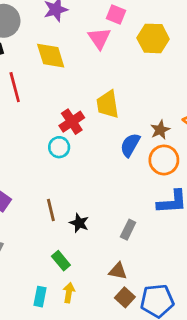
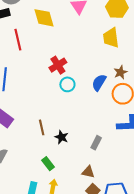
yellow trapezoid: (108, 104) -> (111, 38), moved
cyan circle: (59, 147) -> (67, 84), moved

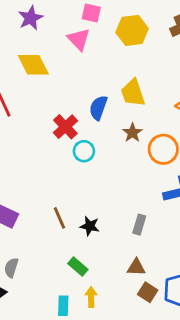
yellow trapezoid: (111, 38) -> (133, 93), moved
brown star: (121, 72) -> (132, 133), moved
blue semicircle: (99, 83) -> (98, 108), moved

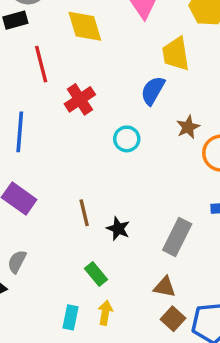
yellow trapezoid: (133, 93) -> (176, 54), moved
red cross: (65, 127) -> (80, 99), moved
gray rectangle: (139, 225) -> (177, 237), size x1.5

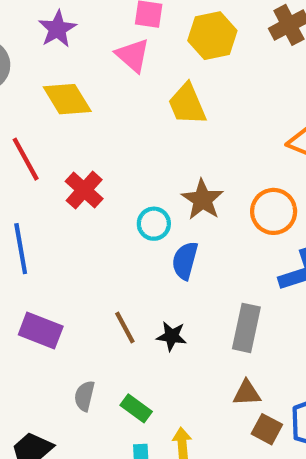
blue semicircle: (153, 91) -> (185, 261), moved
brown star: (188, 127) -> (203, 200), moved, size x1.4
gray semicircle: (17, 262) -> (84, 396), moved
green rectangle: (96, 274) -> (136, 408), moved

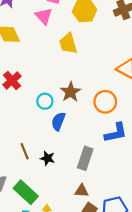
green rectangle: (136, 408) -> (26, 192), size x1.6

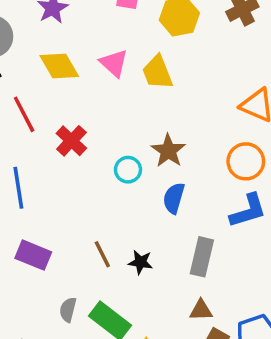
pink triangle: (44, 16) -> (114, 63), moved
orange circle: (105, 102) -> (246, 161), moved
blue semicircle: (58, 121) -> (174, 198), moved

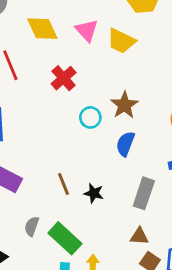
yellow trapezoid: (157, 72) -> (121, 41), turned -48
red cross: (71, 141) -> (64, 78), moved

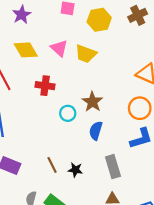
red cross: (64, 78) -> (45, 86), turned -36
gray rectangle: (144, 193) -> (113, 167), turned -30

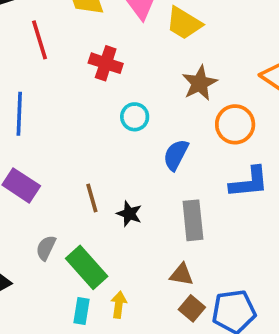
brown star: (92, 102) -> (200, 83), moved
orange circle: (140, 108) -> (235, 124), moved

